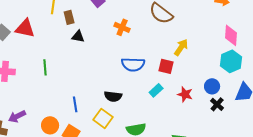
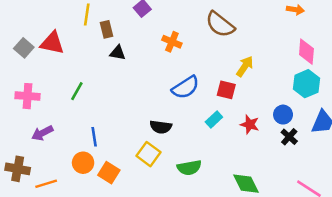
blue semicircle: (133, 64) -> (186, 87), turned -35
green line: (45, 67) -> (77, 91), turned 35
blue line: (75, 104) -> (94, 137), moved
purple arrow: (17, 116) -> (42, 133), moved

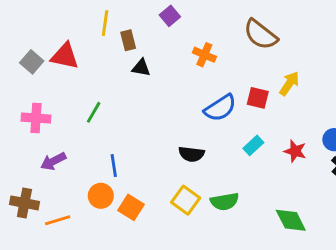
red square: (226, 90) -> (258, 98), moved
yellow square: (148, 154) -> (186, 200), moved

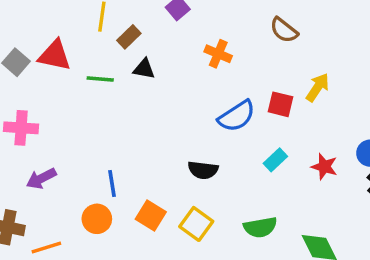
brown semicircle: (261, 35) -> (284, 30), size x0.7
brown rectangle: (128, 40) -> (129, 37), turned 60
green line: (94, 112) -> (100, 79), moved, turned 65
green semicircle: (225, 202) -> (260, 227), moved
orange square: (131, 207) -> (151, 215), moved

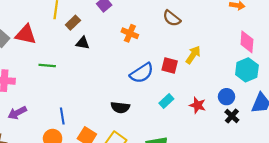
green line: (100, 79) -> (47, 66), moved

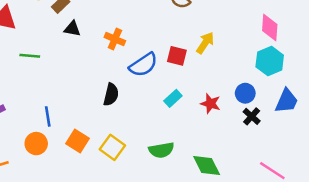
orange cross: (130, 33) -> (115, 39), moved
black semicircle: (120, 107) -> (111, 95), moved, turned -84

